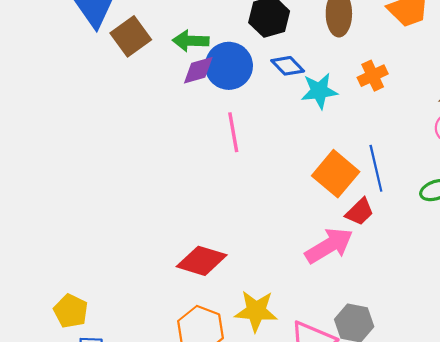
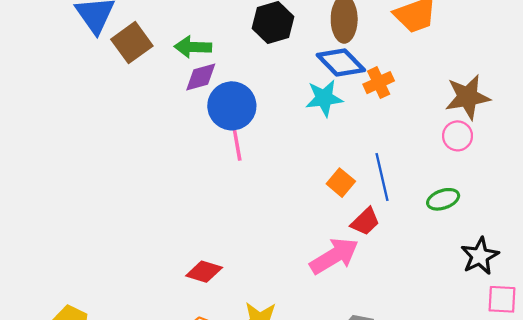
blue circle: (229, 66) -> (232, 106), moved
blue diamond: (288, 66) -> (341, 63), moved, size x1.4
orange square: (336, 174) -> (341, 183), size x0.6
red diamond: (202, 261) -> (204, 272), size x0.7

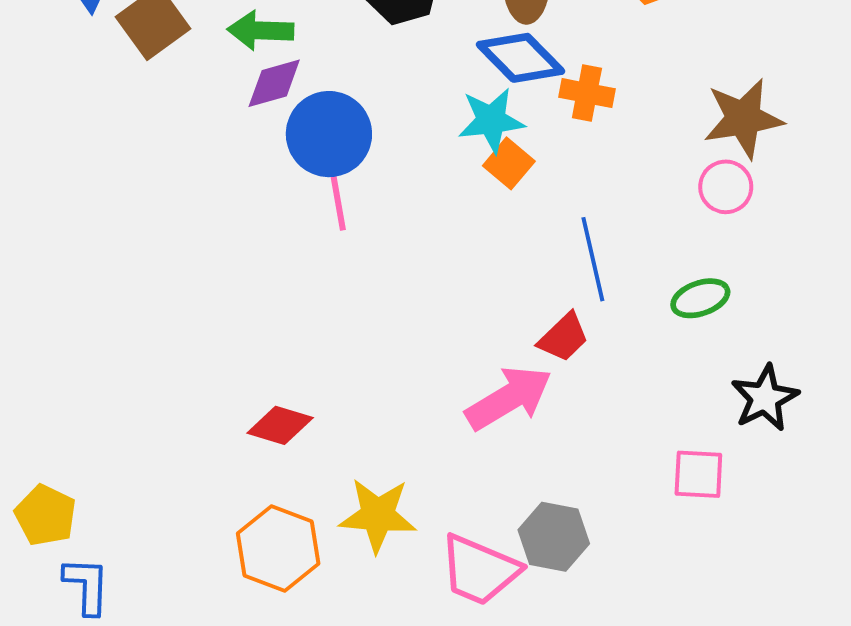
orange cross: (379, 83) -> (587, 93), turned 36
orange square: (341, 183) -> (509, 163), moved
pink square: (502, 299) -> (698, 474), moved

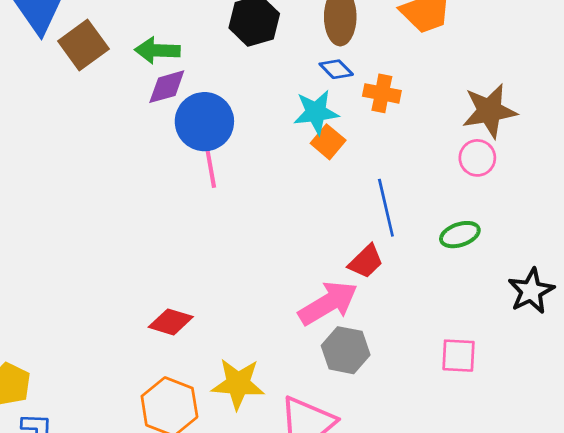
blue diamond: (521, 58) -> (336, 69), size x0.6
black star: (765, 398) -> (531, 291), moved
gray hexagon: (554, 537) -> (346, 350), moved

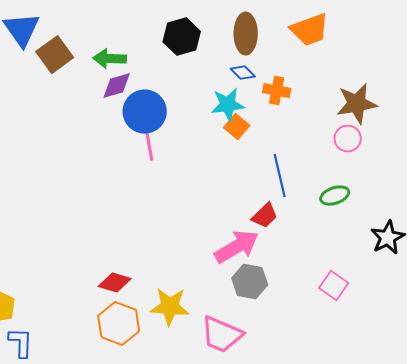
red diamond: (171, 322) -> (115, 283), moved
pink square: (459, 356) -> (334, 286), turned 32

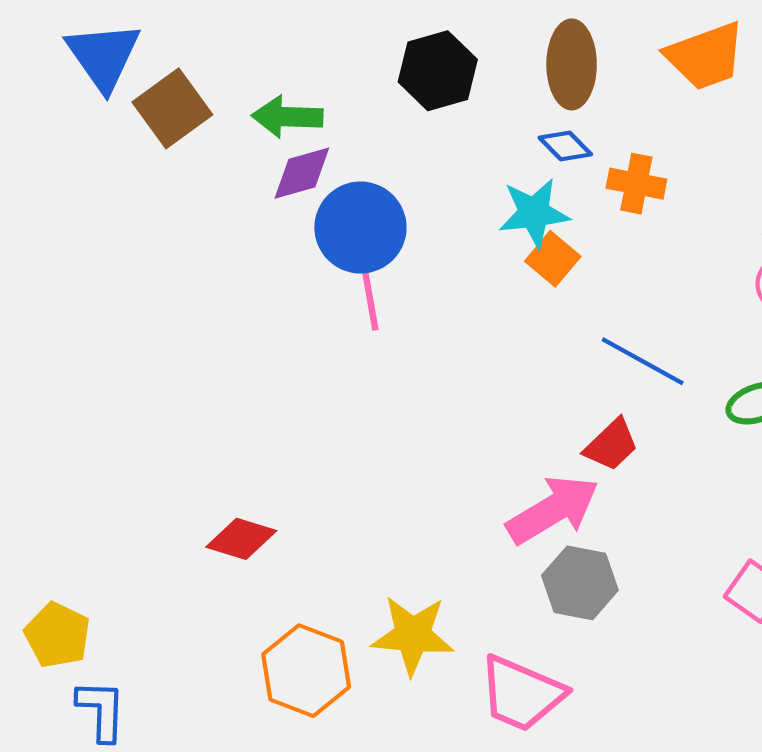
blue line: (280, 176) -> (643, 361), turned -48
red diamond: (115, 283) -> (241, 539), moved

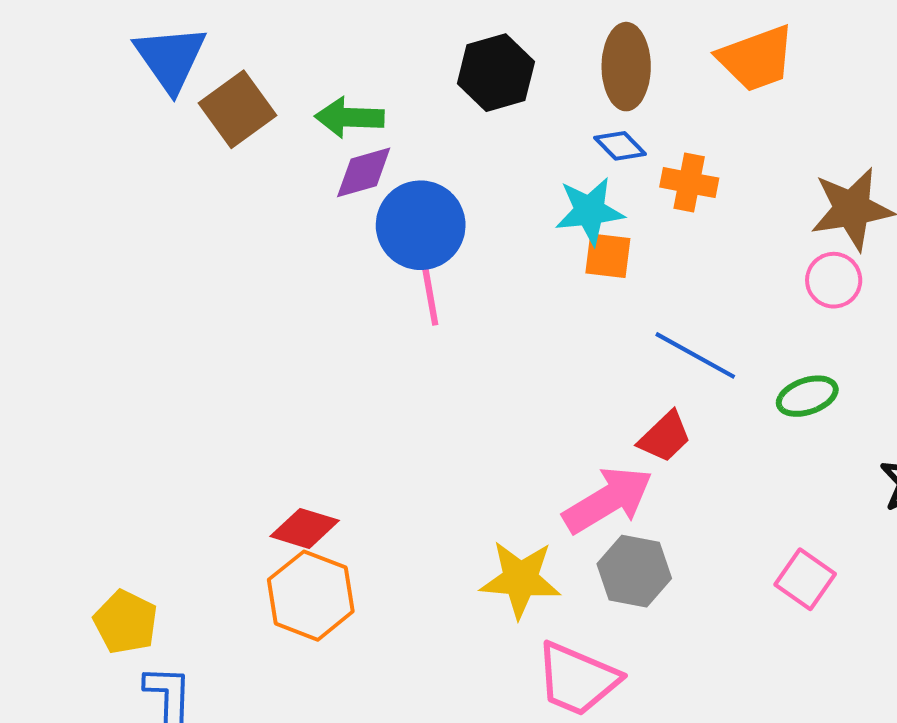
orange square: (553, 259) -> (608, 256), turned -33
yellow star: (413, 635) -> (520, 579), moved
orange hexagon: (306, 671) -> (311, 596), moved

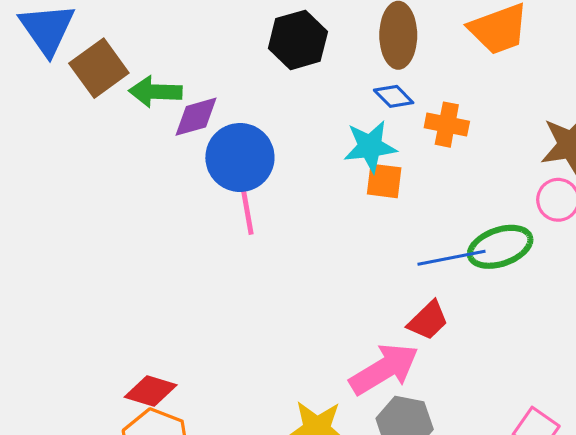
green arrow: (349, 117) -> (155, 92), moved
blue line: (695, 355) -> (452, 258), turned -40
green ellipse: (807, 396) -> (500, 247), moved, size x1.4

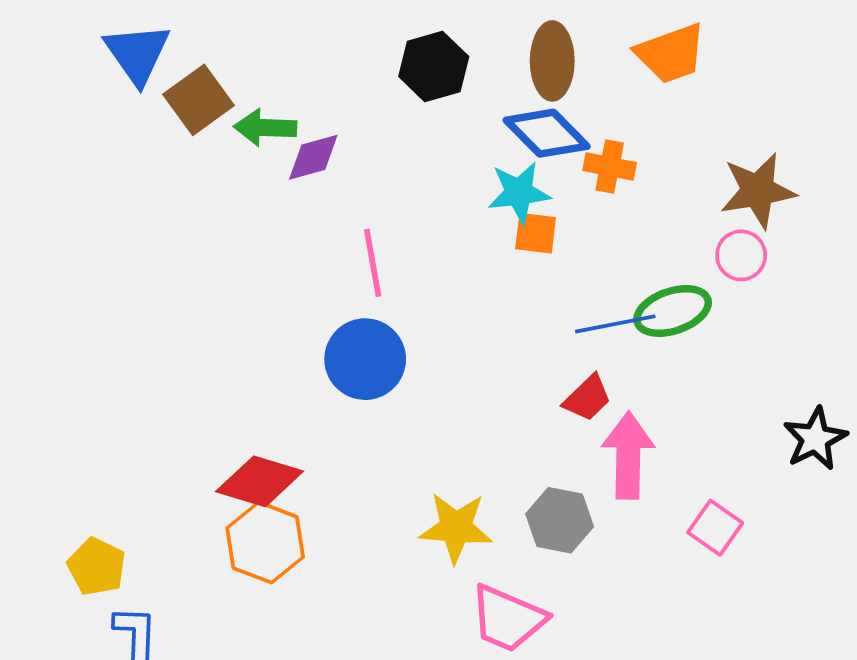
blue diamond: (394, 96) -> (547, 133), size x1.8
blue circle: (240, 157) -> (365, 359), moved
pink arrow: (384, 369) -> (628, 455), moved, turned -58
red diamond: (151, 391) -> (260, 481), size x1.4

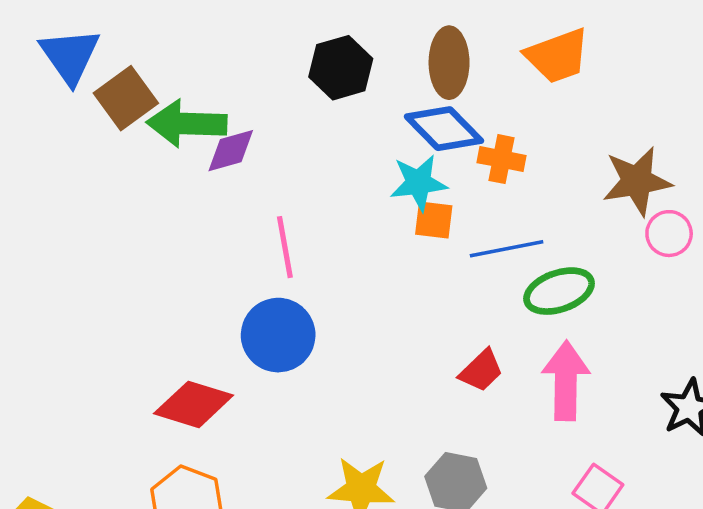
green arrow: (265, 128) -> (187, 124), size x1.4
pink circle: (741, 255) -> (669, 234), moved
blue line: (615, 324) -> (507, 249), moved
pink arrow: (628, 455) -> (566, 381), moved
red diamond: (260, 481) -> (194, 404), moved

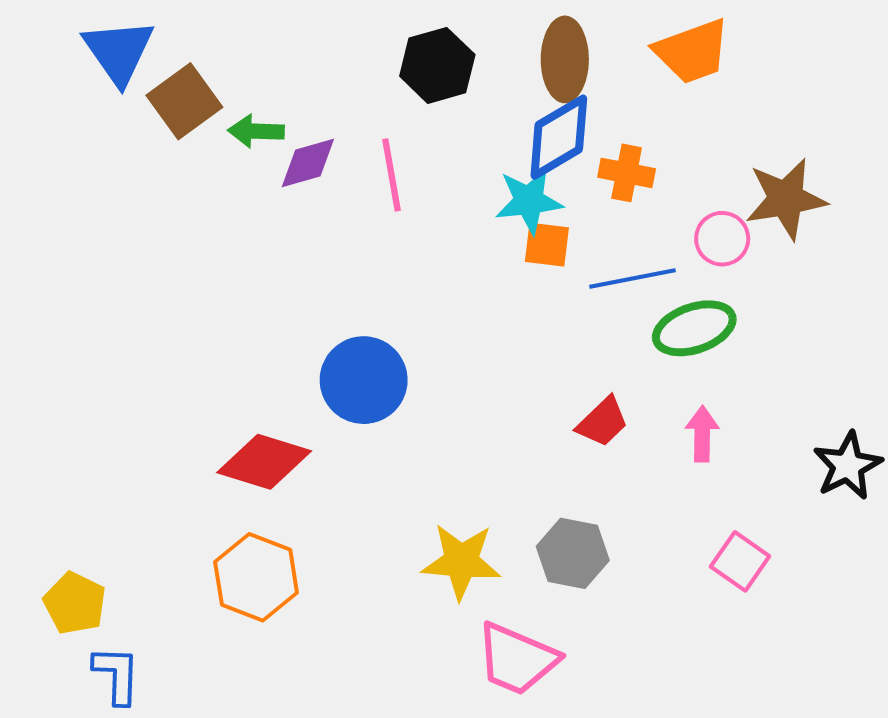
green arrow: (187, 124) -> (256, 131), size x0.6
blue diamond: (444, 129) -> (559, 137), turned -76
pink circle: (669, 234) -> (722, 239), moved
pink line: (285, 247) -> (392, 175), moved
pink arrow: (566, 381) -> (702, 434), size x0.6

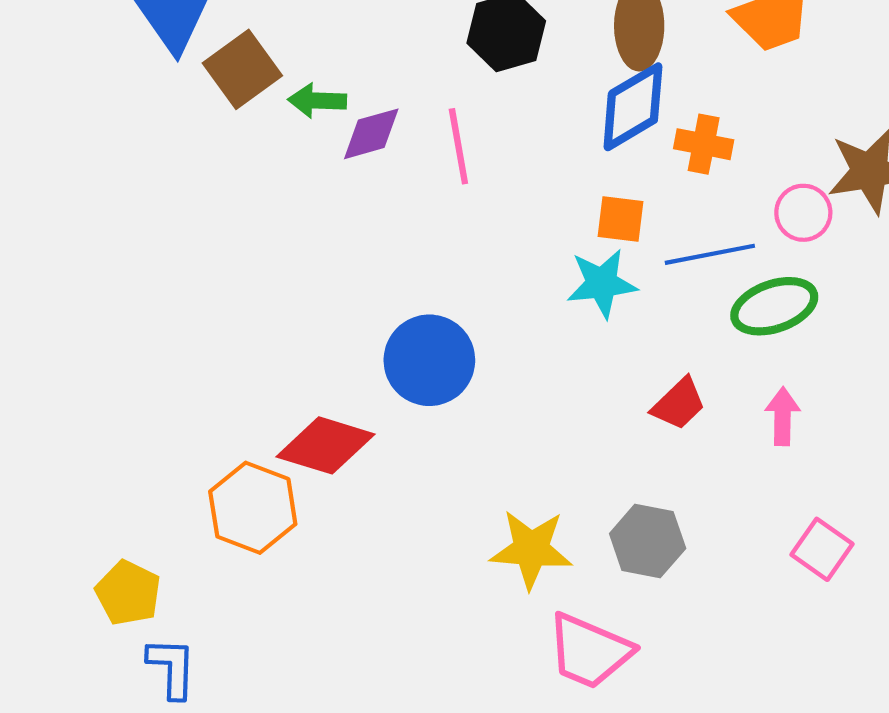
cyan star: (529, 201) -> (602, 283), moved
orange hexagon: (256, 577) -> (253, 508), moved

